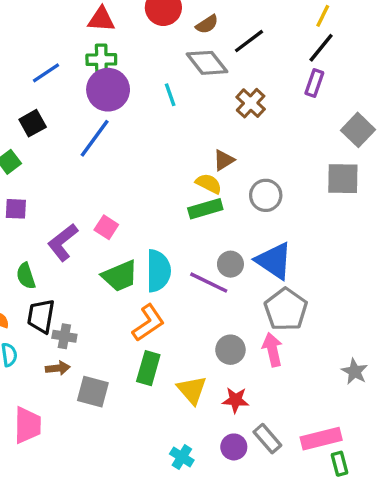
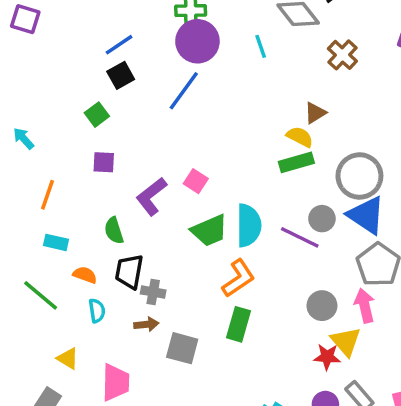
blue line: (46, 73) -> (119, 45), moved
gray circle: (266, 195) -> (359, 176), moved, size x1.4
yellow triangle: (192, 390) -> (346, 341), moved

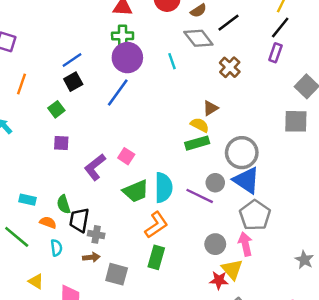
orange line: (47, 195) -> (21, 84), moved
green semicircle: (114, 231) -> (64, 204), moved

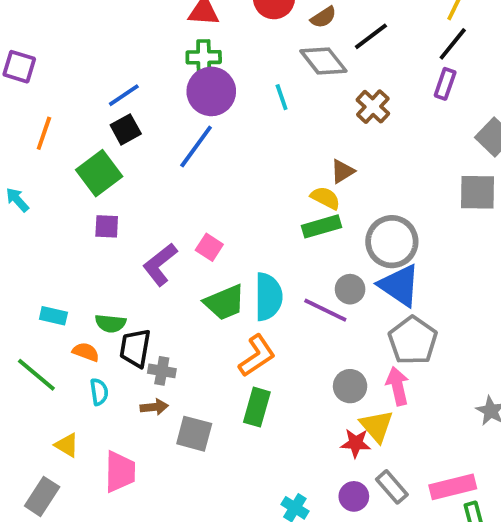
green square: (56, 109) -> (99, 173), size x1.6
green semicircle: (64, 204) -> (110, 323), turned -66

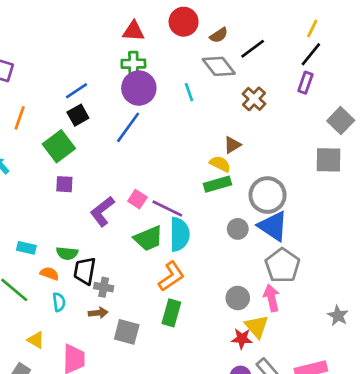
purple line: (325, 310) -> (167, 209), moved

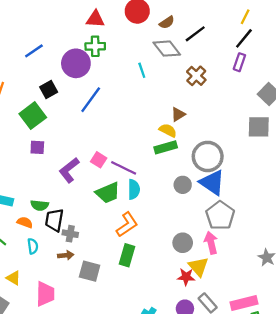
purple circle: (139, 88) -> (76, 63), moved
blue line: (77, 91) -> (34, 51), moved
cyan semicircle: (179, 234) -> (134, 189), size x0.7

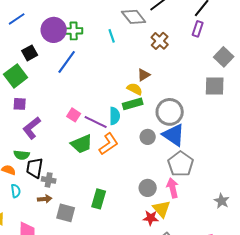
green cross: (95, 46) -> (74, 31), moved
purple L-shape: (69, 170) -> (32, 128), moved
cyan semicircle: (134, 189) -> (115, 116), moved
orange L-shape: (127, 225) -> (109, 144), moved

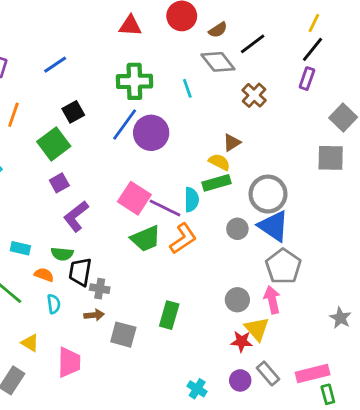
purple circle: (54, 30) -> (151, 133), moved
green cross: (74, 31) -> (134, 81), size x1.4
purple square: (20, 104) -> (59, 183), turned -32
pink square: (74, 115) -> (134, 198), size x1.6

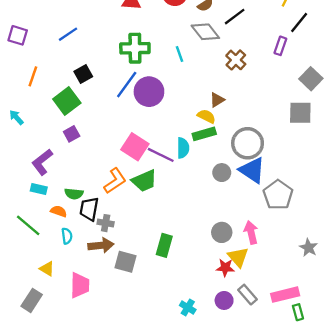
black line: (313, 49) -> (299, 22), moved
purple L-shape: (76, 216) -> (42, 162), moved
orange L-shape: (183, 239) -> (115, 181), moved
gray pentagon: (283, 266) -> (278, 195), moved
brown arrow: (94, 315) -> (101, 245), size x1.5

